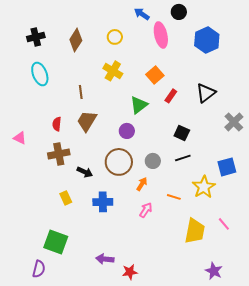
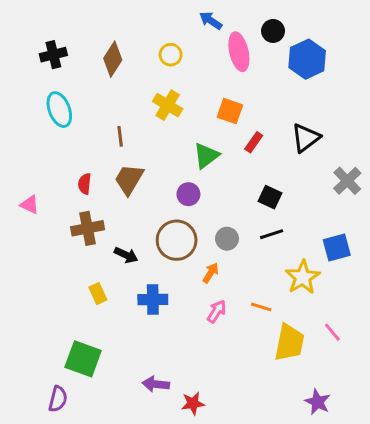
black circle: (179, 12) -> (273, 31), moved
orange square: (155, 75) -> (230, 111), turned -30
orange line: (174, 197) -> (261, 307), moved

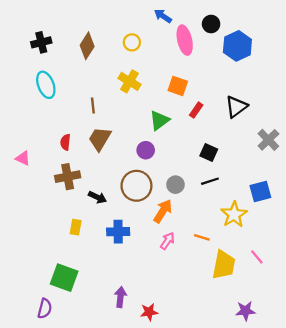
orange arrow: (211, 273) -> (163, 211), size x1.5
yellow rectangle: (98, 294) -> (76, 227), turned 35
purple arrow: (156, 384) -> (120, 297), turned 90
purple star: (318, 402) -> (245, 311), turned -30

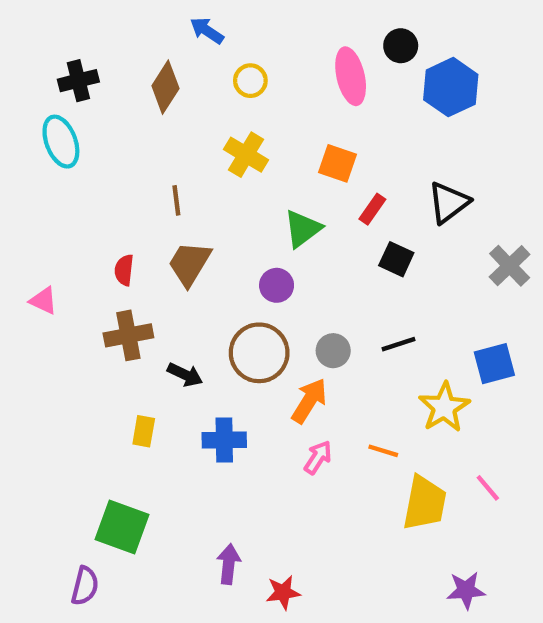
blue arrow: (163, 16) -> (207, 30), moved
cyan ellipse: (46, 85) -> (61, 142), moved
black square: (209, 153) -> (396, 259), moved

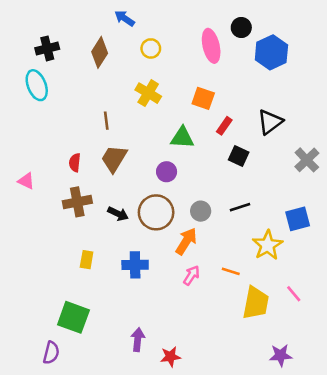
green triangle: (303, 229) -> (182, 138), turned 40
black arrow: (185, 375) -> (118, 214), moved

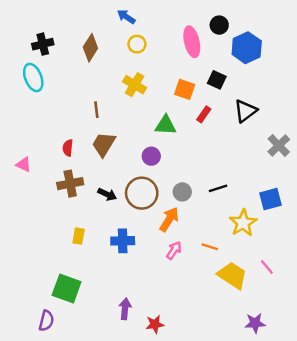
blue arrow: (125, 18) -> (126, 17), moved
black square: (239, 156) -> (217, 80), moved
yellow trapezoid: (256, 303) -> (232, 275), turned -68

